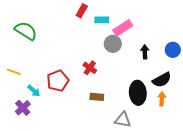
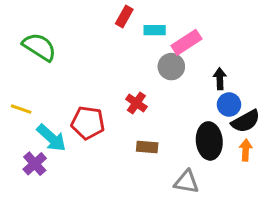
blue circle: (173, 50) -> (229, 105), moved
red pentagon: (58, 81) -> (88, 123), turned 30
cyan arrow: (34, 91) -> (51, 138), size x1.5

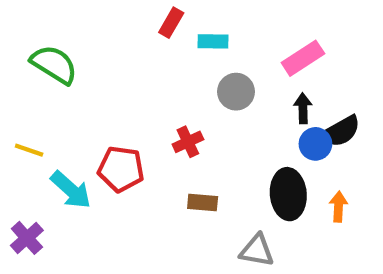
pink rectangle: (186, 42) -> (303, 58), moved
red cross: (136, 103) -> (188, 142), turned 30
black semicircle: (246, 121) -> (341, 131), moved
purple cross: (35, 164) -> (27, 238), moved

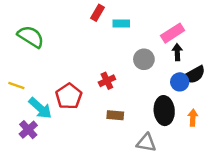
gray circle: (236, 92) -> (144, 59), moved
black arrow: (303, 108) -> (177, 52), moved
red pentagon: (121, 169) -> (69, 96), turned 30
purple cross: (27, 238) -> (28, 130), moved

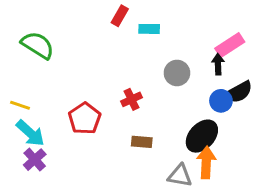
pink rectangle: (173, 33) -> (230, 45), moved
cyan arrow: (40, 108) -> (30, 133), moved
black ellipse: (164, 111) -> (202, 136), turned 48
orange arrow: (193, 118) -> (206, 162), moved, size x1.5

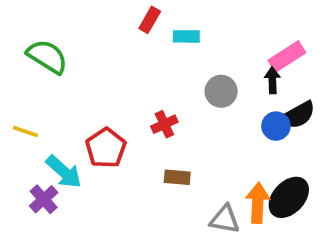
cyan arrow: (30, 133) -> (64, 172), moved
black ellipse: (202, 136) -> (289, 197), moved

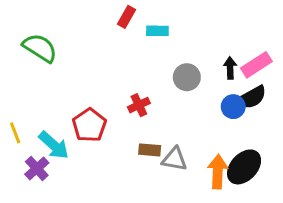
pink rectangle: (287, 57) -> (256, 65), moved
yellow line: (25, 132) -> (15, 133), moved, turned 50
gray triangle: (225, 219) -> (174, 159), moved

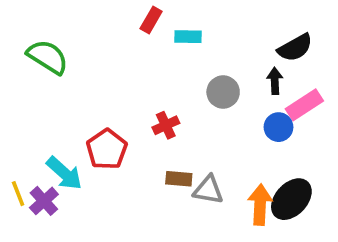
pink rectangle: (256, 65) -> (304, 105), moved
black semicircle: (252, 97) -> (295, 48), moved
yellow line: (15, 133) -> (18, 194), moved

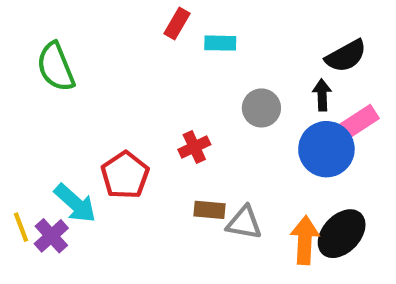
green semicircle: (48, 57) -> (56, 67), turned -144
blue circle: (278, 127) -> (326, 149), size x1.6

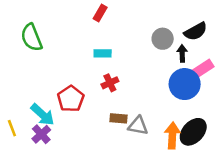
cyan rectangle: (220, 43) -> (103, 53), moved
gray circle: (261, 108) -> (163, 39), moved
purple cross: (51, 236) -> (41, 134), moved

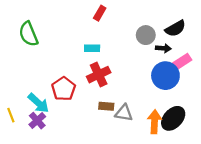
red rectangle: (100, 13) -> (100, 13), moved
black arrow: (182, 53) -> (163, 48), turned 96
red cross: (110, 83) -> (99, 75), size x1.5

